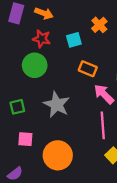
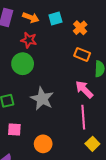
cyan square: (74, 40) -> (55, 19), moved
orange rectangle: (88, 69) -> (82, 54), moved
orange circle: (58, 155) -> (43, 144), size x0.7

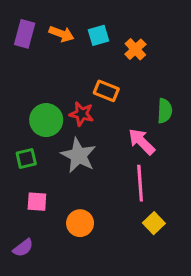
red star: (29, 40) -> (82, 114), moved
orange rectangle: (82, 54) -> (106, 91), moved
green circle: (23, 64) -> (46, 120), moved

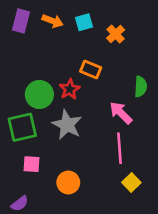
red star: (82, 114) -> (70, 89), turned 30
green square: (26, 159) -> (22, 127), size x1.6

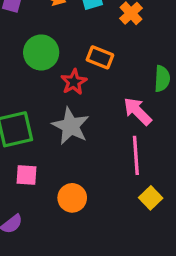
green circle: (39, 94) -> (41, 52), moved

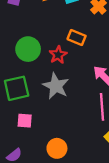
green circle: (41, 52) -> (28, 49), moved
orange circle: (72, 198) -> (57, 148), moved

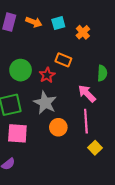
pink square: (25, 121) -> (17, 133), size x1.5
orange circle: (57, 148) -> (58, 127), moved

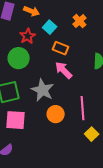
cyan square: (58, 23) -> (50, 27), moved, turned -32
red star: (47, 75) -> (28, 36), moved
pink arrow: (87, 94) -> (64, 70), moved

